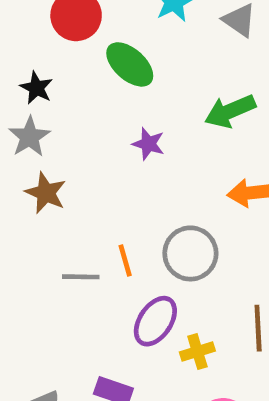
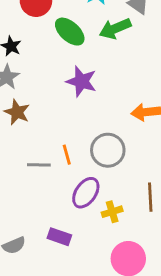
green arrow: (230, 111) -> (115, 29), moved
purple star: (148, 144) -> (81, 81), size x1.5

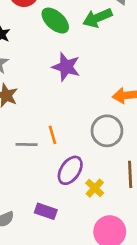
gray circle: (108, 150) -> (107, 131), moved
yellow cross: (112, 212) -> (95, 188), turned -30

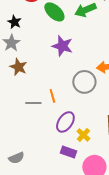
gray circle: (107, 131) -> (84, 82), moved
purple rectangle: (46, 211) -> (68, 152), moved

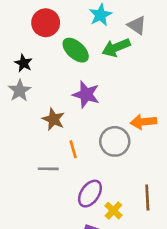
brown star: (18, 67) -> (53, 119), moved
orange line: (52, 96) -> (73, 149), moved

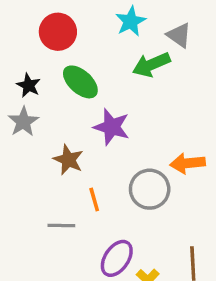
green ellipse: (76, 50) -> (80, 82), moved

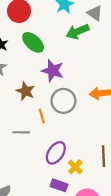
gray circle: (150, 189) -> (63, 101), moved

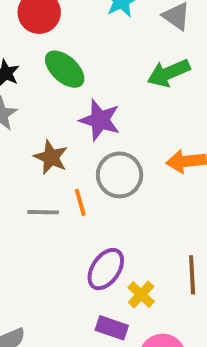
green arrow: (77, 32) -> (169, 73), moved
gray line: (21, 132) -> (43, 212), moved

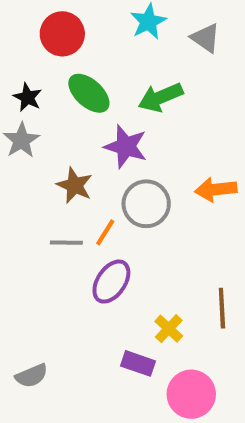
green arrow: (169, 73) -> (161, 97), moved
orange line: (80, 202) -> (105, 232), turned 48
purple ellipse: (106, 269) -> (111, 282), moved

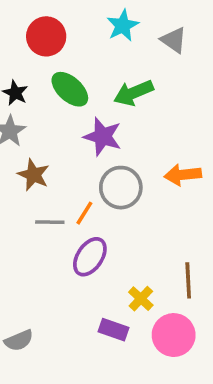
brown star: (75, 185) -> (33, 175), moved
pink circle: (191, 394) -> (174, 335), moved

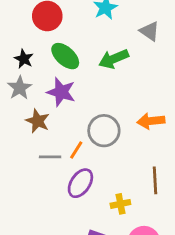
gray triangle: (174, 40) -> (150, 31), moved
purple star: (103, 137) -> (61, 92), moved
brown line: (188, 280) -> (155, 180), moved
yellow cross: (141, 299) -> (120, 204), moved, turned 36

